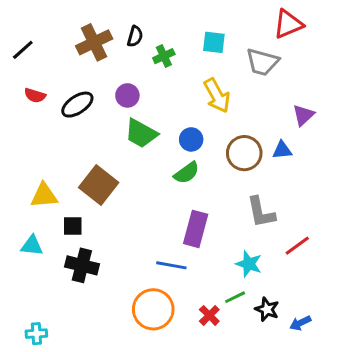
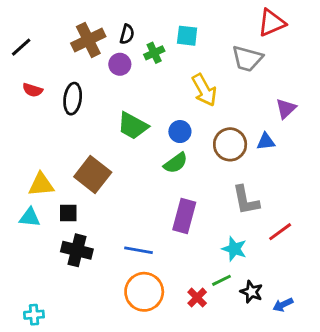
cyan square: (214, 42) -> (187, 36), moved
purple circle: (127, 95) -> (120, 64), moved
black ellipse: (77, 105) -> (73, 99), turned -48
cyan triangle: (32, 246) -> (30, 217), moved
blue line: (171, 265) -> (138, 250), moved

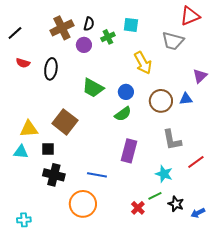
orange circle: (144, 292) -> (83, 204), moved

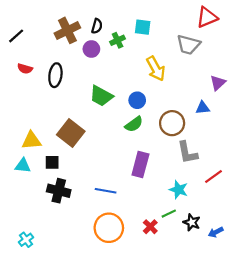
brown circle: (161, 101) -> (172, 123), moved
orange circle: (83, 204) -> (109, 228), moved
cyan cross: (24, 220) -> (26, 240), turned -32

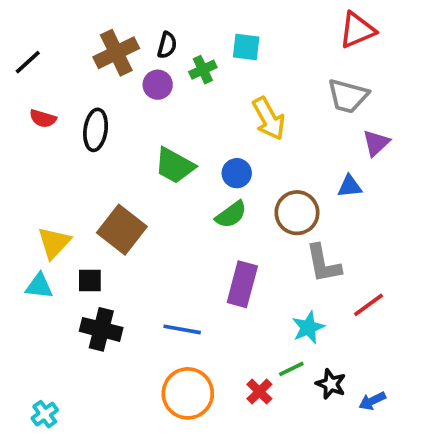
gray trapezoid: (188, 45) -> (348, 96), moved
yellow triangle: (31, 141) -> (54, 243), turned -42
cyan star: (179, 190) -> (308, 328), turned 30

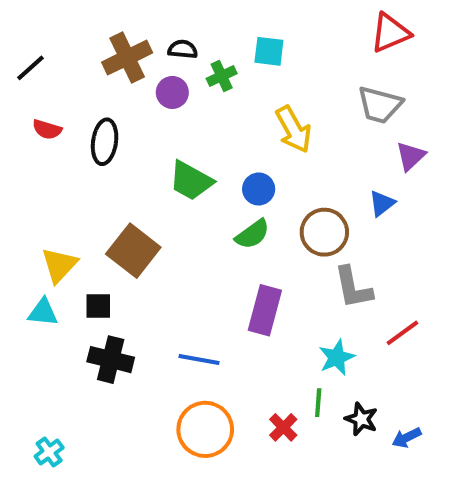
black semicircle: (167, 45) -> (183, 49), turned -100
blue triangle: (350, 186) -> (382, 203), turned -32
green line: (291, 369) -> (318, 403), turned -60

